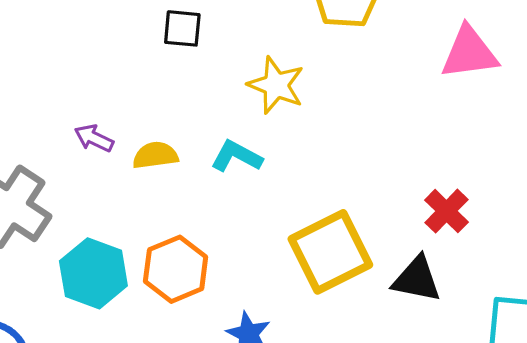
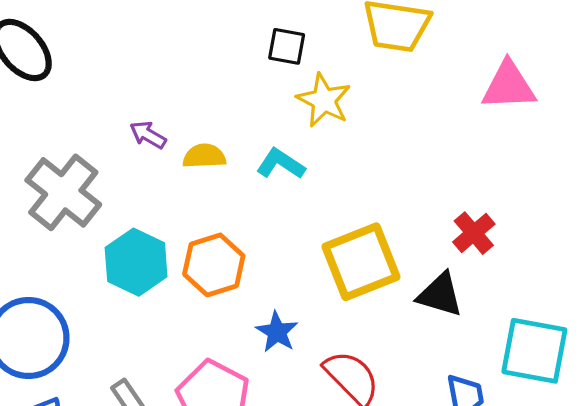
black square: (182, 28) -> (287, 46), moved

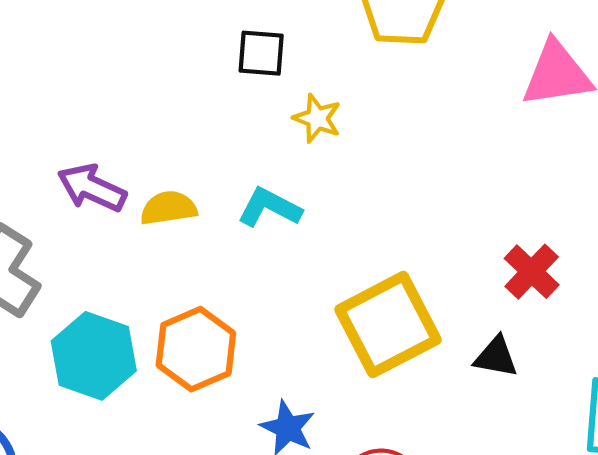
yellow star: (324, 100) -> (317, 118), size x0.7
purple arrow: (148, 135) -> (92, 188), size x1.4
black triangle: (440, 295) -> (496, 357), size x0.7

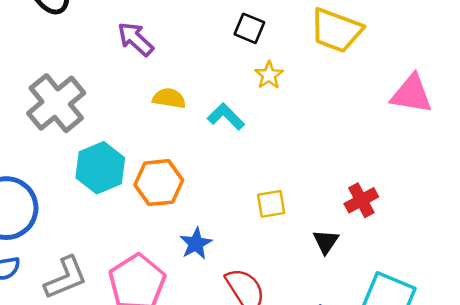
purple arrow: (92, 188) -> (135, 39), moved
yellow square: (388, 325) -> (271, 204), size x0.5
black triangle: (496, 357) -> (326, 242), turned 36

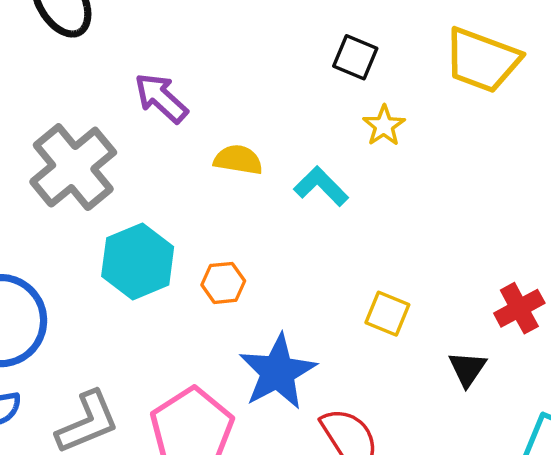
purple arrow: (135, 39) -> (161, 98), moved
orange hexagon: (159, 183) -> (223, 283), size x0.6
yellow square: (271, 204) -> (387, 314), turned 32
blue star: (196, 244) -> (278, 372), size x1.6

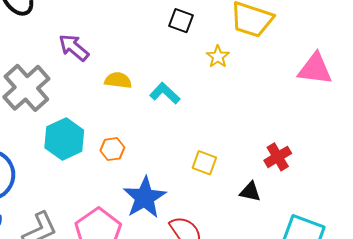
yellow star: (384, 126) -> (218, 57), moved
black triangle: (467, 369) -> (250, 192), turned -50

